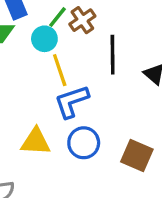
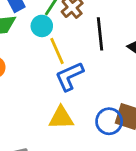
yellow triangle: (36, 142) -> (61, 118), moved
blue circle: (84, 143) -> (109, 121), moved

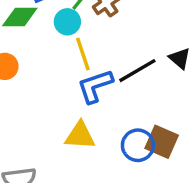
black line: (100, 34) -> (137, 71), moved, turned 60

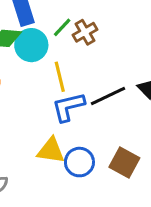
cyan circle: (67, 22) -> (31, 45), moved, size x1.4
blue circle: (138, 145) -> (79, 162), moved

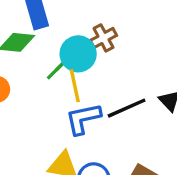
green line: (62, 27) -> (56, 70), moved
cyan circle: (31, 45) -> (78, 54), moved

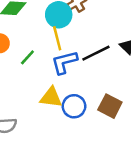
green line: (56, 70) -> (27, 57), moved

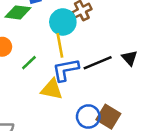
yellow triangle: (51, 97) -> (52, 89), moved
blue circle: (74, 106) -> (88, 117), moved

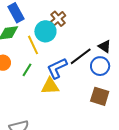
yellow line: (60, 45) -> (33, 45), moved
blue circle: (88, 117) -> (100, 66), moved

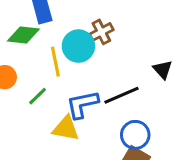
black triangle: (105, 46) -> (163, 69), moved
blue circle: (100, 66) -> (135, 135), moved

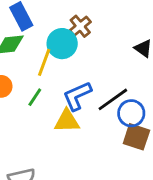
yellow line: (55, 62) -> (44, 62), turned 44
black line: (122, 95) -> (113, 99), moved

